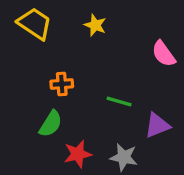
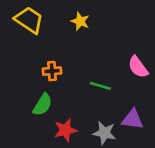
pink semicircle: (164, 54) -> (138, 67), moved
purple triangle: (157, 125) -> (133, 119), moved, turned 30

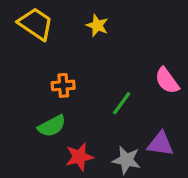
green line: (100, 86) -> (122, 103), turned -70
green semicircle: (43, 105) -> (52, 126), turned 30

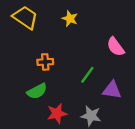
pink semicircle: (167, 81) -> (116, 47), moved
purple triangle: (160, 144) -> (112, 90), moved

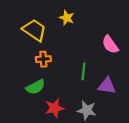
yellow trapezoid: (25, 17) -> (34, 30), moved
green line: (87, 75) -> (83, 71), turned -30

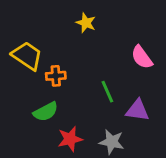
yellow trapezoid: (34, 30) -> (27, 56), moved
green line: (83, 71) -> (107, 92), turned -30

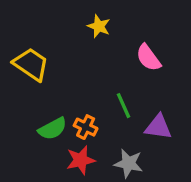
pink semicircle: (142, 57) -> (148, 58), moved
orange cross: (56, 76) -> (86, 127), moved, turned 30

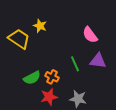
yellow star: (99, 26) -> (40, 26), moved
purple triangle: (158, 127) -> (98, 61), moved

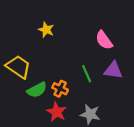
yellow trapezoid: (19, 39) -> (18, 67), moved
red star: (49, 97) -> (57, 112), turned -30

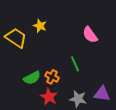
yellow trapezoid: (18, 67) -> (16, 38), moved
purple triangle: (113, 70) -> (102, 94), moved

